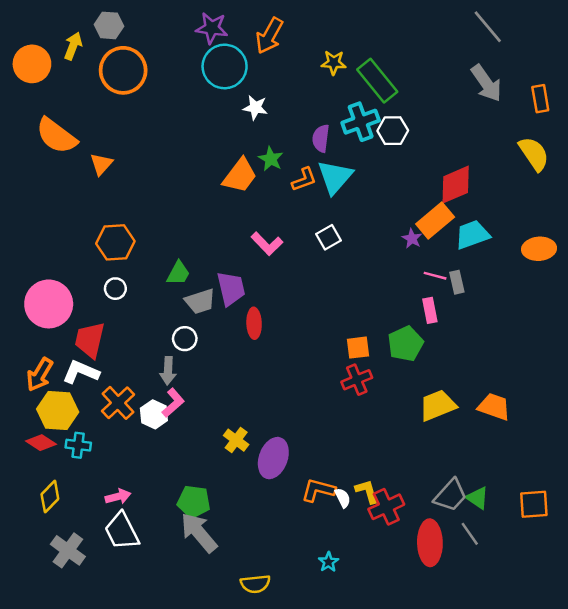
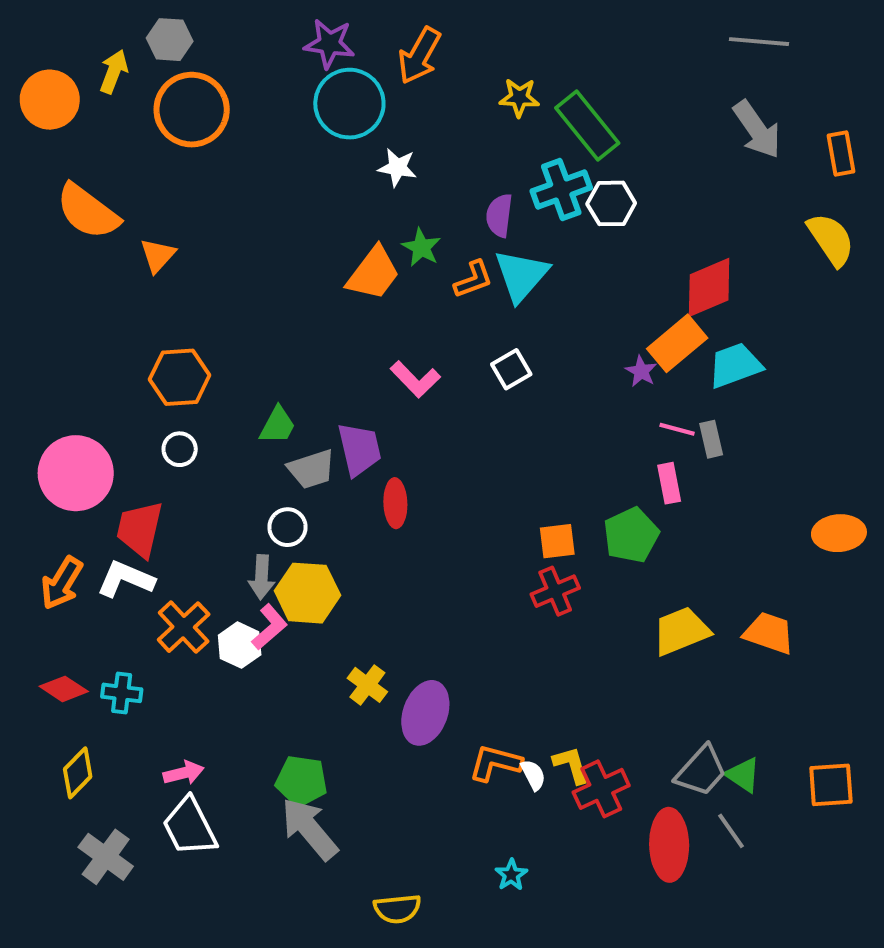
gray line: (488, 27) -> (759, 42), turned -45
orange ellipse: (539, 249) -> (839, 533), moved
yellow hexagon: (58, 411) -> (307, 593), moved

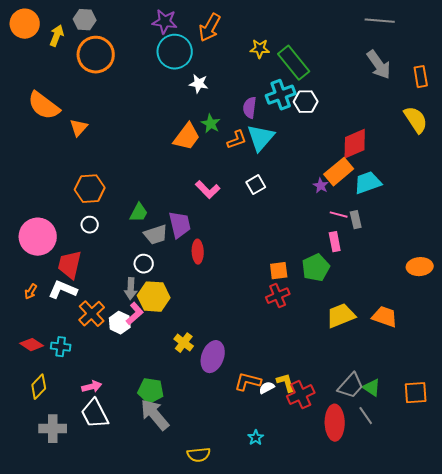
orange circle: (50, 100) -> (25, 24), moved
orange arrow: (62, 583) -> (31, 292), size x0.6
white semicircle: (533, 775) -> (267, 388), turned -91
gray cross: (106, 857) -> (53, 429), turned -36

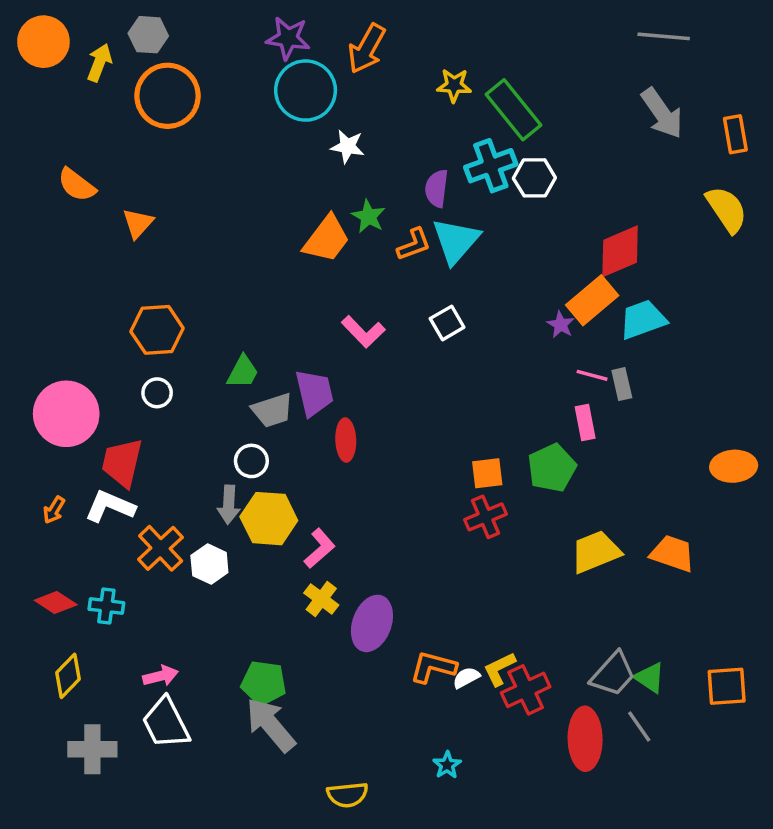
orange semicircle: (44, 106) -> (77, 185), size x0.7
pink L-shape: (135, 314) -> (320, 548), moved
yellow L-shape: (286, 383) -> (499, 669), turned -100

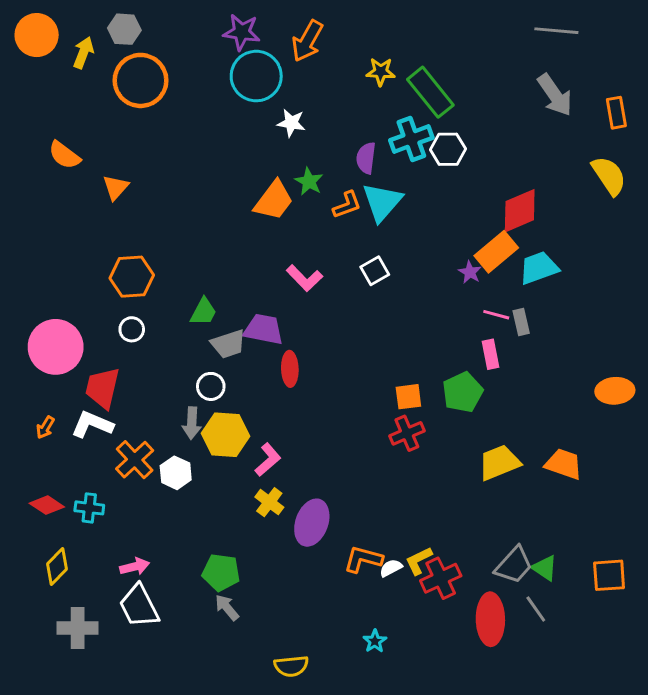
purple trapezoid: (314, 393) -> (263, 329), turned -66
gray arrow: (271, 725) -> (227, 608), size x0.6

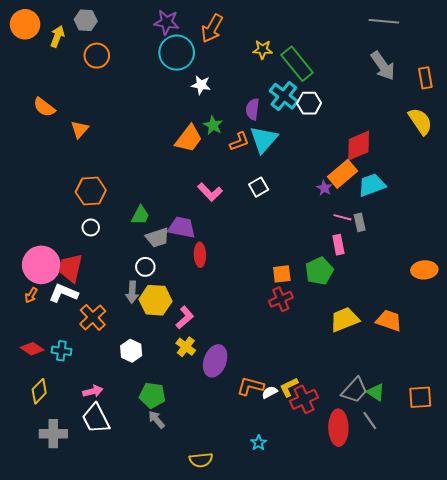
orange circle: (141, 80) -> (97, 56), size x0.7
cyan cross: (411, 139) -> (284, 96), turned -32
pink circle: (56, 347) -> (41, 265), moved
white hexagon: (176, 473) -> (131, 351), moved

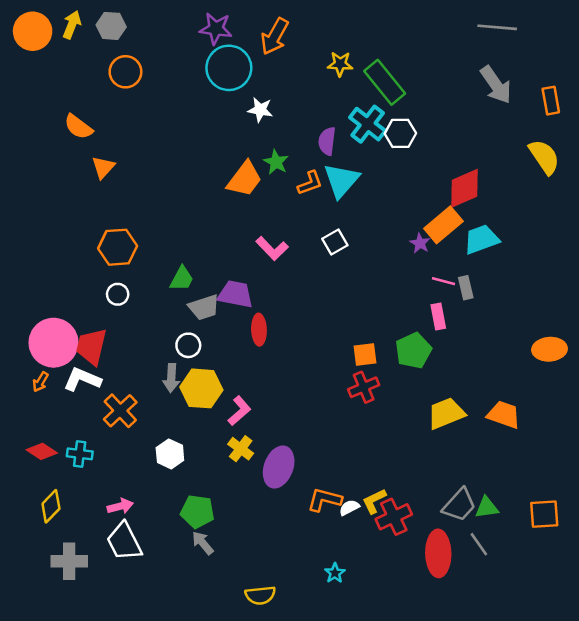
yellow arrow: (57, 36) -> (72, 25), moved
orange semicircle: (44, 107) -> (78, 127), moved
green triangle: (376, 392) -> (487, 508), turned -42

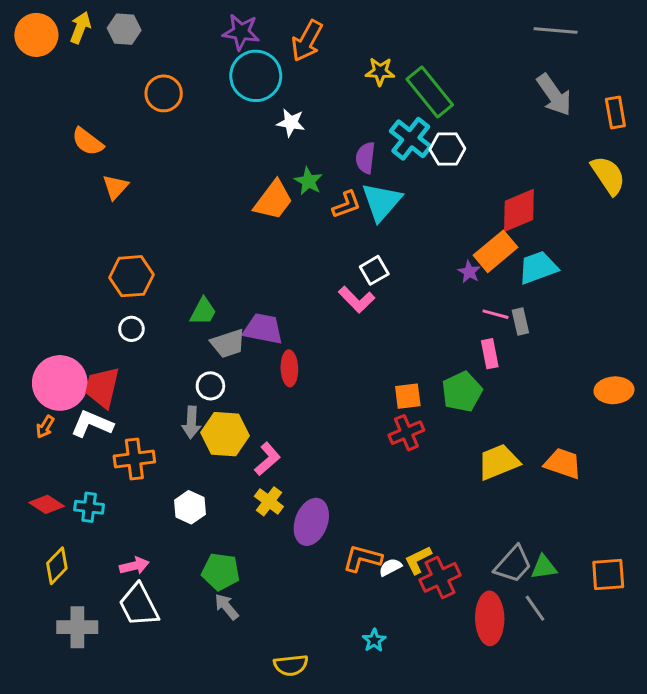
orange circle: (125, 72) -> (164, 93), moved
pink L-shape: (272, 248) -> (357, 300), moved
orange cross: (120, 411) -> (134, 459), turned 36

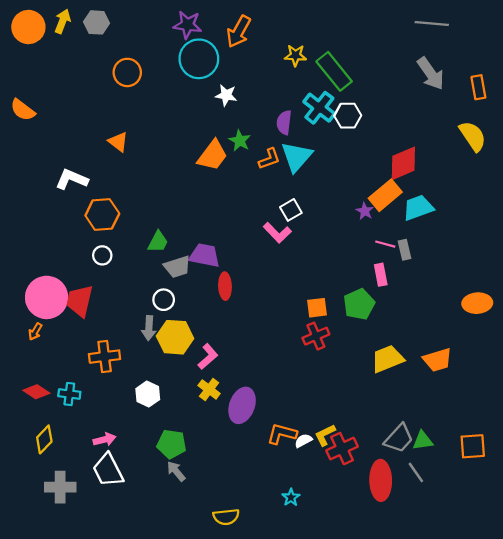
orange semicircle: (88, 142) -> (23, 110), moved
orange triangle: (115, 187) -> (118, 142), moved, turned -35
white L-shape: (92, 424) -> (72, 179), moved
orange trapezoid: (563, 463) -> (437, 360), turned 144

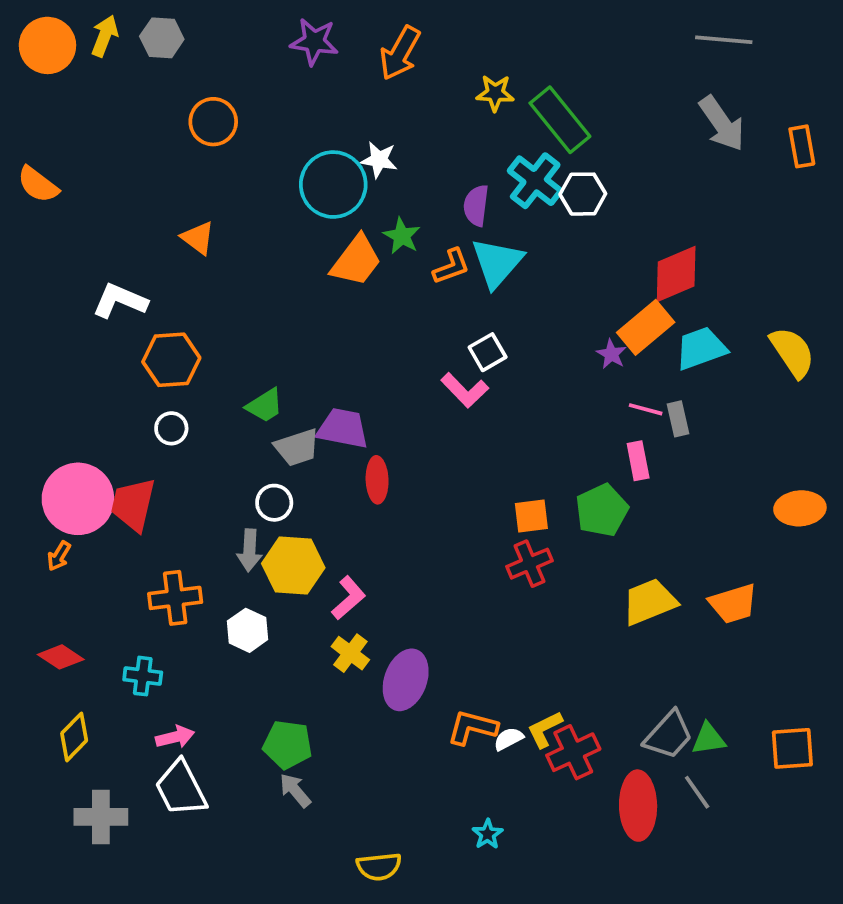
cyan circle: (199, 59) -> (333, 185), moved
yellow semicircle: (473, 136) -> (792, 352), moved
green trapezoid: (158, 242) -> (265, 405), turned 30
cyan cross: (69, 394) -> (143, 676), moved
white hexagon: (148, 394) -> (248, 630), moved

